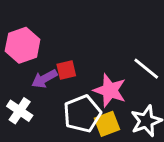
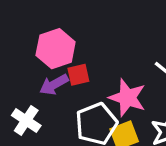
pink hexagon: (23, 45) -> (56, 49), moved

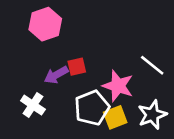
pink hexagon: (56, 49) -> (45, 24), moved

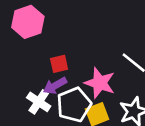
purple arrow: (56, 75) -> (55, 86), moved
white cross: (33, 105) -> (39, 102), moved

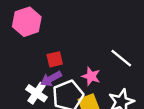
pink star: (100, 83) -> (91, 76), size x0.7

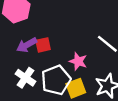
purple arrow: (51, 79) -> (27, 45), moved

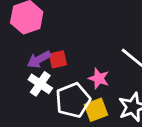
white cross: (26, 78) -> (40, 84), moved

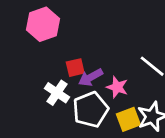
purple arrow: (39, 59) -> (91, 77), moved
yellow square: (96, 110) -> (128, 119), moved

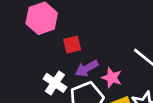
red square: (75, 68) -> (72, 45), moved

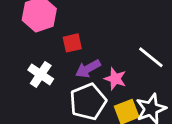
white cross: (55, 83) -> (41, 74), moved

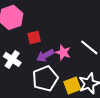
pink star: (115, 79) -> (63, 52), moved

